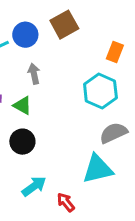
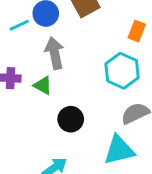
gray arrow: (34, 74) -> (55, 53), size x1.5
black circle: (22, 142) -> (71, 119), moved

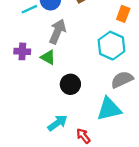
gray arrow: (55, 53) -> (57, 31), turned 35

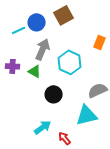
orange rectangle: (123, 14) -> (100, 42), moved
cyan hexagon: (111, 46) -> (70, 62), moved

